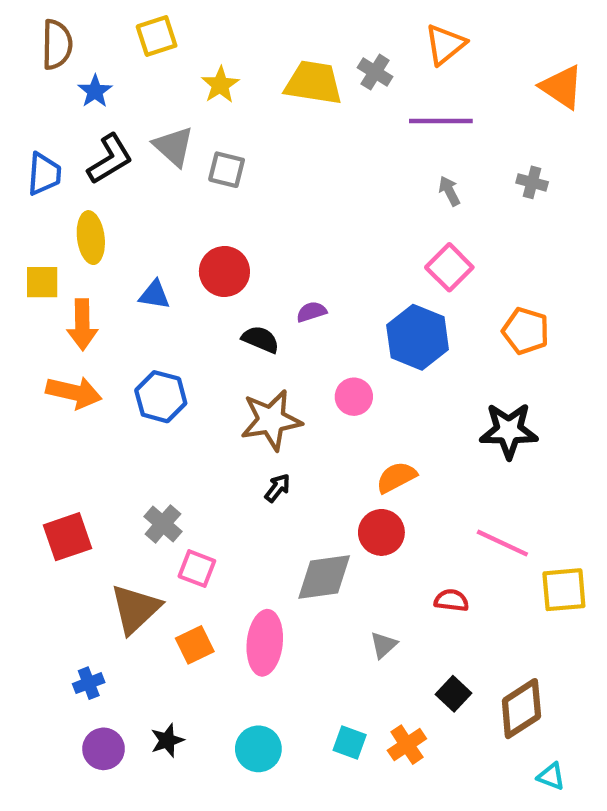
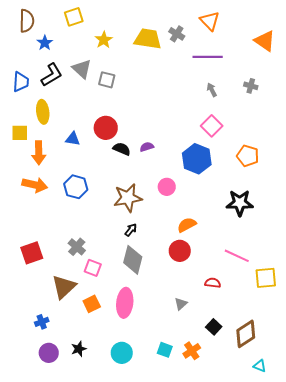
orange triangle: (445, 45) -> (210, 21), turned -35
black semicircle: (261, 339) -> (122, 149), moved
gray diamond: (324, 577) -> (133, 260), moved, turned -68

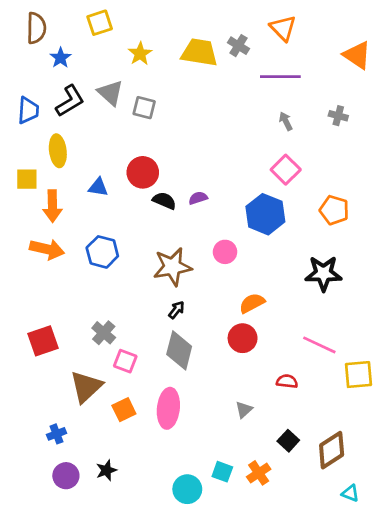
cyan circle: (122, 353) -> (187, 489), moved

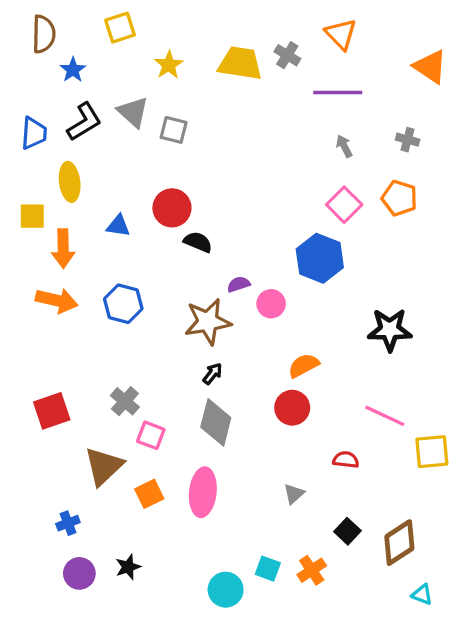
purple semicircle: (198, 198) -> (239, 284), moved
orange pentagon: (334, 210) -> (399, 198), moved

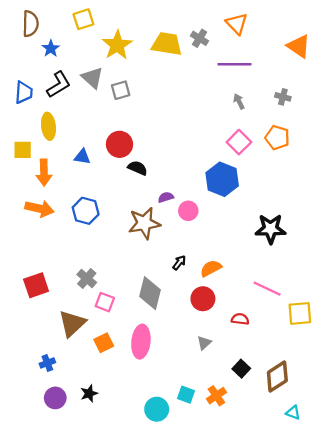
yellow star: (169, 65) -> (117, 45), size x1.5
gray square: (174, 130) -> (121, 90), turned -30
orange semicircle: (304, 365) -> (211, 268), moved
black arrow: (213, 374) -> (179, 263), moved
red circle: (292, 408) -> (203, 299), moved

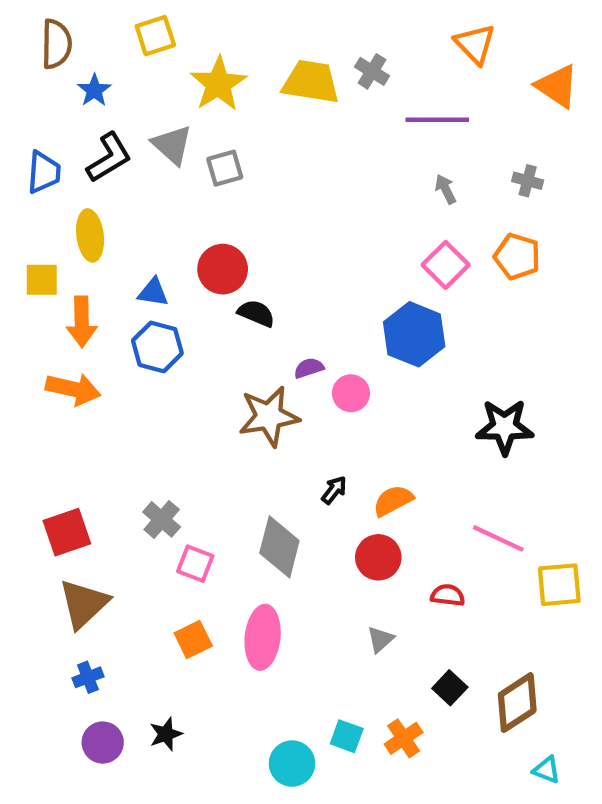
orange triangle: (237, 24) -> (475, 44), moved
blue hexagon: (86, 211) -> (157, 347), moved
brown triangle: (72, 324) -> (84, 604), moved

